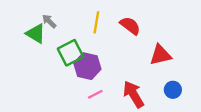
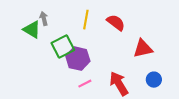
gray arrow: (49, 21) -> (44, 19), turned 32

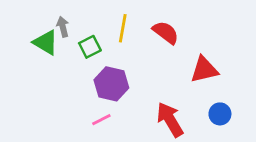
green square: (63, 47) -> (90, 47), moved, size x0.7
pink line: (85, 84) -> (101, 120), moved

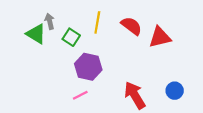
green square: (90, 47) -> (71, 37), turned -30
red triangle: (204, 70) -> (160, 37), moved

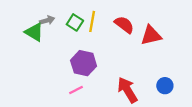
gray arrow: (50, 21) -> (47, 20), turned 88
green square: (71, 37) -> (75, 22), moved

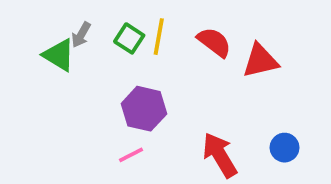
gray arrow: (47, 20) -> (81, 35), turned 136

